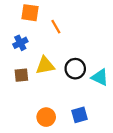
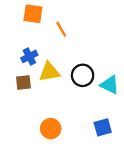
blue cross: (20, 43) -> (29, 56), moved
blue square: (80, 115) -> (103, 127), moved

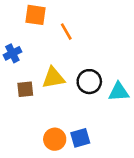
blue cross: (29, 56) -> (12, 53), moved
cyan triangle: (110, 85) -> (119, 92), turned -30
blue square: (103, 127) -> (80, 138), moved

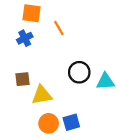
blue cross: (12, 53) -> (25, 38), moved
yellow triangle: (53, 78) -> (42, 95), moved

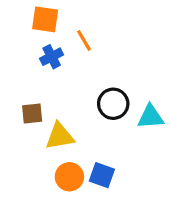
blue cross: (25, 38) -> (52, 57), moved
blue square: (71, 122) -> (102, 175), turned 36

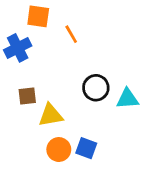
blue cross: (52, 57) -> (18, 48), moved, size x1.4

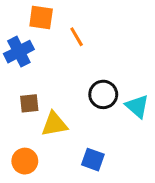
cyan triangle: (127, 99) -> (137, 106), turned 45
orange circle: (59, 150) -> (25, 161), moved

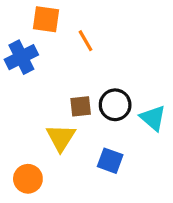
brown square: (29, 103) -> (81, 106), moved
yellow triangle: (54, 124) -> (61, 138), turned -48
blue square: (93, 160) -> (110, 161), moved

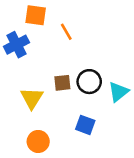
cyan triangle: (153, 118) -> (118, 92), turned 40
yellow triangle: (61, 138) -> (32, 98), moved
orange circle: (28, 179) -> (38, 141), moved

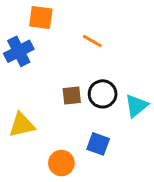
orange line: (66, 32) -> (92, 41), moved, turned -30
yellow triangle: (32, 98) -> (22, 125), moved, turned 45
orange circle: (38, 141) -> (61, 163), moved

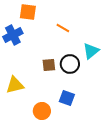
cyan triangle: (136, 106) -> (91, 51), moved

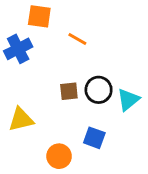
orange line: (63, 28) -> (77, 39), moved
cyan triangle: (91, 51) -> (128, 100), moved

